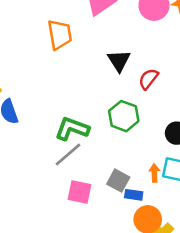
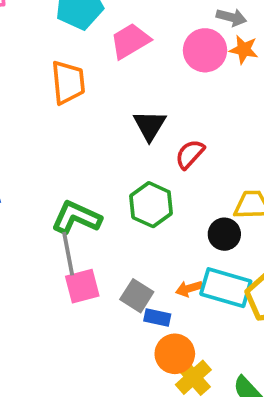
gray line: (68, 155) -> (68, 254), turned -64
orange arrow: (154, 173) -> (189, 289), turned -108
pink square: (79, 192) -> (82, 286), moved, turned -30

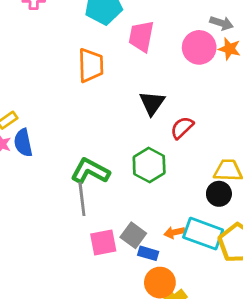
pink trapezoid: (130, 41) -> (141, 36), turned -52
black circle: (224, 234) -> (219, 194), moved
pink square: (82, 286) -> (103, 243), moved

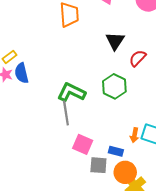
orange arrow: (174, 232) -> (135, 135), turned -64
gray square: (133, 235) -> (98, 165), moved, turned -30
pink square: (103, 243) -> (83, 144), turned 36

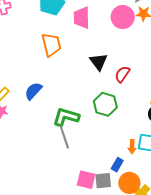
blue semicircle: (22, 73) -> (33, 91), moved, turned 66
pink square: (83, 144) -> (86, 180), moved
blue rectangle: (116, 151) -> (117, 165), turned -64

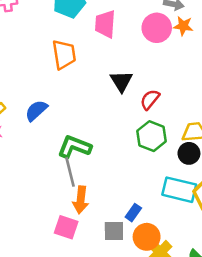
green hexagon: (105, 104) -> (152, 136), moved
orange arrow: (132, 147) -> (81, 200), moved, size x1.5
pink square: (86, 180) -> (66, 227), moved

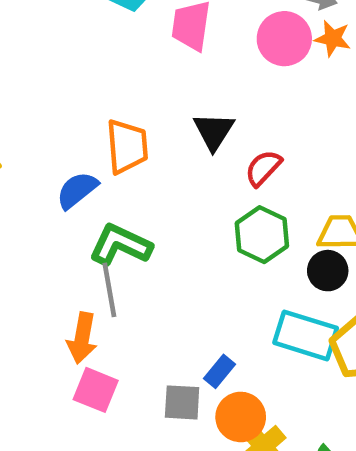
orange trapezoid: (64, 55) -> (127, 146), moved
blue semicircle: (36, 111) -> (77, 190), moved
orange arrow: (81, 200) -> (82, 338), moved

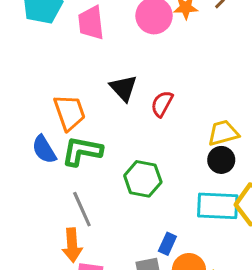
blue semicircle: (77, 190) -> (44, 149), turned -68
green hexagon: (262, 235) -> (143, 179), moved
green L-shape: (120, 245) -> (82, 151), moved

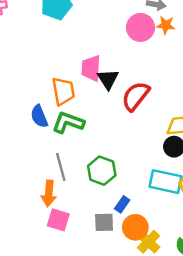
pink trapezoid: (91, 23) -> (91, 68), moved
red semicircle: (162, 104) -> (136, 96), size x1.5
green hexagon: (143, 179) -> (102, 171), moved

